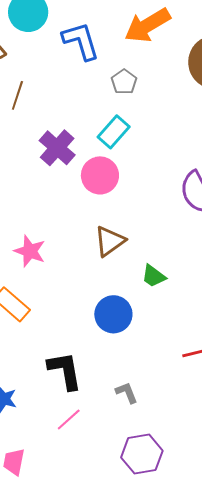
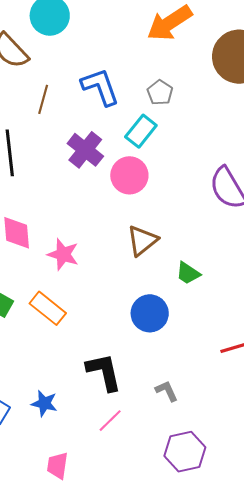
blue L-shape: (81, 41) -> (100, 87), moved
gray pentagon: (124, 82) -> (160, 93), moved

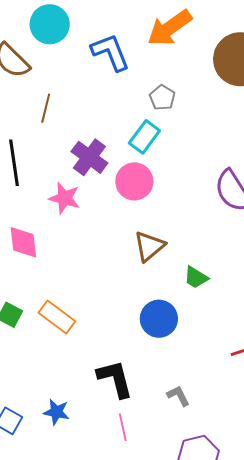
blue L-shape: (100, 87) -> (110, 52), moved
pink star: (63, 254) -> (64, 198), moved
pink line: (110, 421) -> (123, 427), turned -56

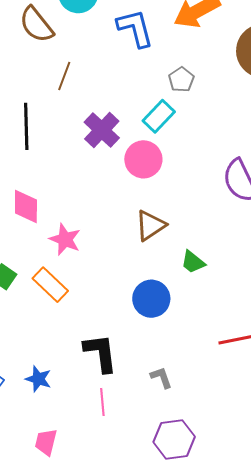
pink star: (64, 198) -> (65, 239), moved

